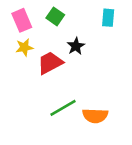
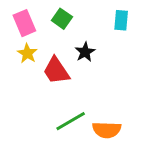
yellow star: (24, 47) -> (27, 53), turned -30
red trapezoid: (50, 63) -> (56, 71), turned -96

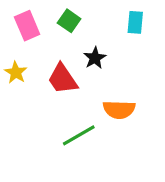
yellow star: (27, 53) -> (16, 72), moved
orange semicircle: (107, 130) -> (119, 110), moved

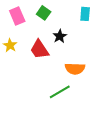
green line: (79, 135) -> (60, 92), moved

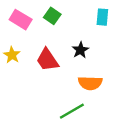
pink rectangle: (17, 16) -> (21, 20), turned -36
black star: (60, 36) -> (80, 50), moved

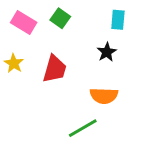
black star: (80, 50) -> (107, 52), moved
red trapezoid: (47, 60) -> (55, 69), turned -130

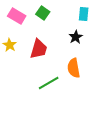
orange semicircle: (104, 96) -> (74, 68), turned 78
green line: (83, 128) -> (49, 83), moved

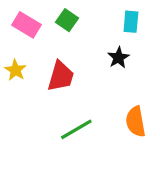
orange semicircle: (74, 68) -> (136, 122), moved

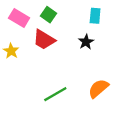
red trapezoid: (61, 76) -> (44, 40), moved, turned 105
orange semicircle: (136, 122) -> (98, 88), turned 60

